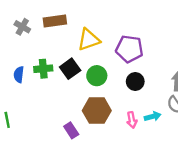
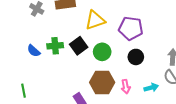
blue semicircle: (19, 75) -> (34, 51), turned -56
pink arrow: (132, 120) -> (126, 87), moved

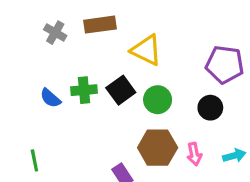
yellow triangle: (95, 20) -> (146, 50), turned 45
purple pentagon: (131, 28) -> (225, 65), moved

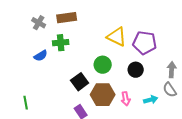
yellow triangle: (146, 50) -> (117, 37), moved
green cross: (84, 90) -> (61, 43), moved
black square: (121, 90) -> (80, 82), moved
blue semicircle: (50, 98) -> (41, 56), moved, turned -72

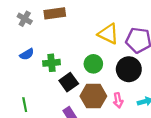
green cross: (61, 43) -> (51, 63), moved
black circle: (136, 70) -> (129, 69), size x1.5
green line: (26, 103) -> (25, 105), moved

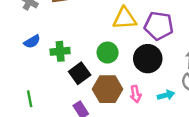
yellow triangle: (108, 34) -> (125, 18), turned -30

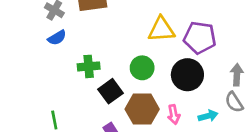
blue semicircle: (32, 42) -> (57, 38), moved

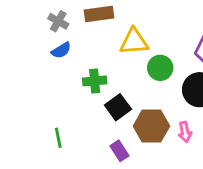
yellow triangle: (161, 29) -> (134, 42), moved
green circle: (142, 68) -> (160, 68), moved

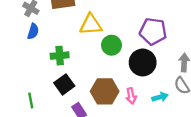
blue semicircle: (61, 50) -> (33, 31), turned -42
black square: (118, 107) -> (64, 84), moved

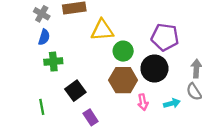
green cross: (60, 56) -> (53, 62), moved
brown hexagon: (105, 91) -> (123, 80), moved

